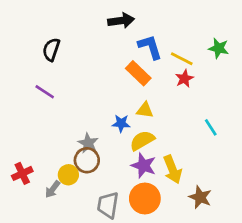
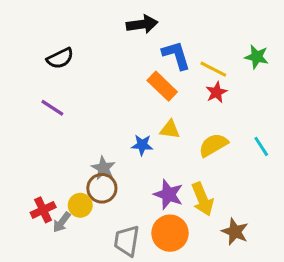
black semicircle: (51, 50) -> (60, 58), turned -135
cyan line: (211, 127) -> (261, 146), moved
yellow semicircle: (142, 140) -> (213, 145), moved
red cross: (22, 173) -> (43, 210), moved

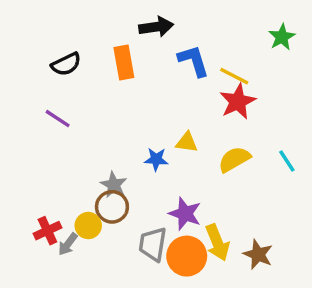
green star: (257, 57) -> (282, 37), moved, turned 30
orange rectangle: (162, 86) -> (124, 62), moved, turned 36
red star: (216, 92) -> (238, 102), size x1.5
yellow arrow: (202, 199) -> (217, 242), moved
gray trapezoid: (127, 241) -> (153, 244), moved

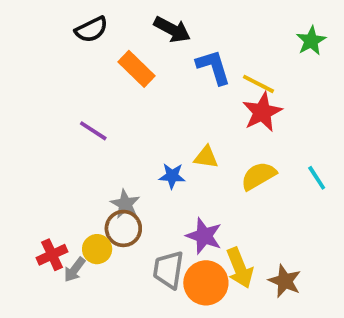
black arrow: (156, 27) -> (172, 29), turned 36
orange rectangle: (124, 62) -> (136, 69), turned -36
black semicircle: (66, 64) -> (91, 29), moved
purple line: (58, 119) -> (93, 131), moved

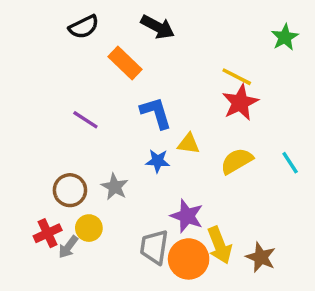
blue L-shape: (213, 67) -> (156, 113), moved
brown circle: (123, 228) -> (70, 190), moved

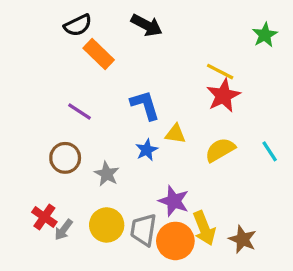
orange rectangle: (125, 63) -> (99, 54), moved
blue star: (158, 161) -> (147, 150), turned -30
brown circle: (70, 190) -> (65, 158), moved
yellow circle: (89, 228) -> (107, 225), moved, size x1.4
red cross: (48, 233) -> (44, 217), turned -30

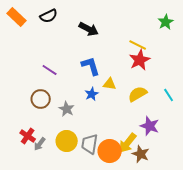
black arrow: (147, 25) -> (89, 29), moved
orange rectangle: (99, 54) -> (17, 17), moved
purple star: (174, 201) -> (150, 126), moved
yellow arrow: (204, 228) -> (128, 143), turned 60
brown star: (243, 239) -> (141, 154), moved

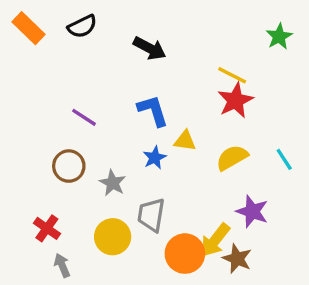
gray arrow: (40, 144) -> (62, 265), moved, turned 120
gray trapezoid: (90, 144) -> (151, 215), moved

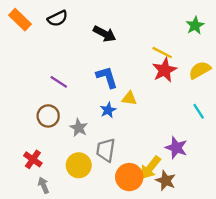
yellow semicircle: (232, 158) -> (200, 70), moved

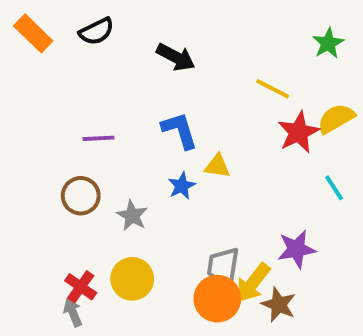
red star: (164, 70) -> (298, 132), moved
purple line: (59, 82) -> (99, 138), turned -36
purple star: (176, 148) -> (296, 249), turned -30
gray trapezoid: (106, 150) -> (223, 267), moved
red cross: (33, 159) -> (81, 287), moved

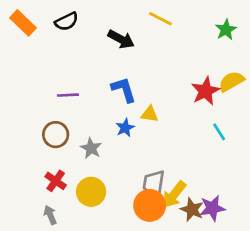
yellow line: (273, 89) -> (161, 19), moved
cyan line: (334, 188) -> (219, 132), moved
purple star: (296, 249) -> (212, 208), moved
red cross: (81, 287) -> (56, 181), moved

